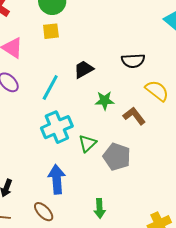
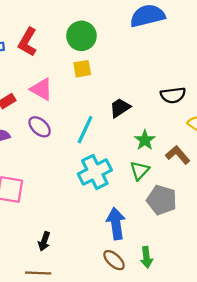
green star: (105, 101) -> (145, 140), turned -30
green triangle: (87, 143) -> (140, 171), moved
blue arrow: (57, 179) -> (116, 224), moved
brown ellipse: (44, 212) -> (114, 260), moved

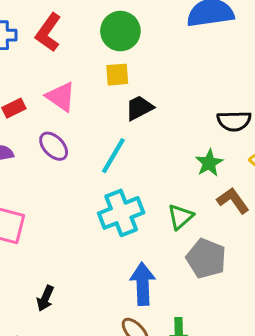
black trapezoid: (120, 108) -> (139, 108), moved
green star: (145, 140) -> (209, 163), moved

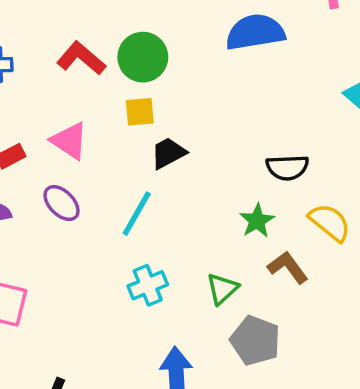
red L-shape: (48, 32) -> (81, 58), moved, turned 96
cyan cross: (121, 213) -> (148, 285), size x0.7

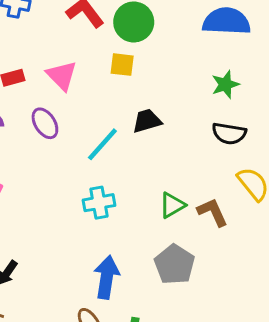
black trapezoid: (168, 153) -> (147, 121), moved
green star: (257, 221) -> (225, 84), moved
green triangle: (222, 289) -> (172, 205), moved

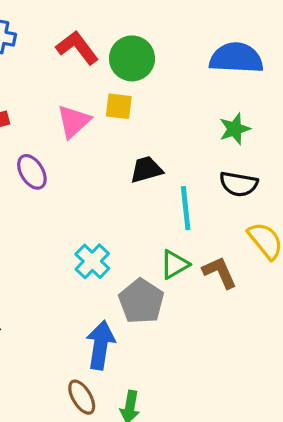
pink triangle: (62, 76) -> (74, 121), moved, turned 32
cyan line: (102, 144) -> (186, 208), moved, turned -48
cyan cross: (99, 203) -> (92, 261), turned -36
gray pentagon: (175, 264) -> (141, 301), moved

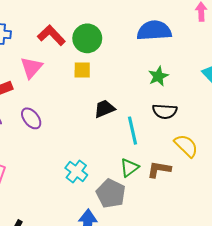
pink triangle: (74, 121) -> (31, 68), moved
brown L-shape: (220, 272) -> (159, 169), turned -50

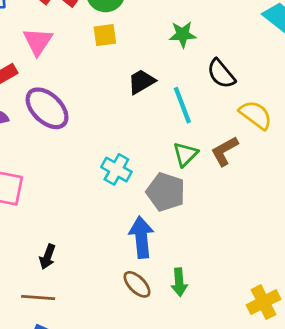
green star: (158, 76) -> (183, 34), moved, turned 30
black semicircle: (165, 111) -> (221, 74), turned 55
purple ellipse: (31, 118) -> (47, 108), size x1.5
brown L-shape: (159, 169) -> (225, 151), turned -30

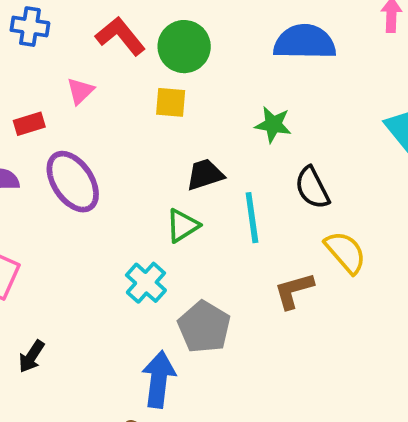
pink triangle: (38, 42) -> (80, 91), size x0.7
green triangle: (185, 154) -> (182, 226), moved
black arrow: (47, 257) -> (31, 356), moved

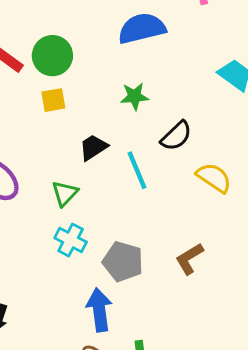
black semicircle: (312, 188) -> (176, 136), turned -92
green triangle: (182, 226) -> (65, 193), moved
brown L-shape: (294, 291) -> (189, 259), moved

